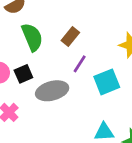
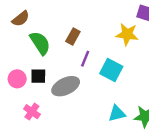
black square: (23, 74) -> (38, 76), turned 35
cyan square: (107, 82) -> (111, 70), turned -30

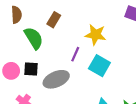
brown semicircle: (21, 19) -> (16, 15), turned -56
yellow star: (127, 34) -> (95, 35), moved
brown rectangle: (73, 37) -> (54, 20), moved

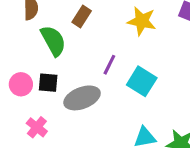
yellow star: (95, 35) -> (142, 21), moved

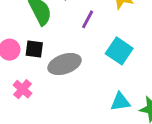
purple line: (109, 65) -> (88, 19), moved

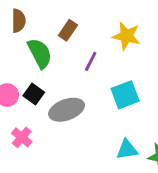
black square: (34, 49) -> (34, 94), turned 30
cyan square: (119, 51) -> (125, 95), turned 36

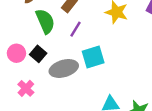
purple line: (91, 61) -> (75, 29), moved
cyan square: (125, 95) -> (93, 57), moved

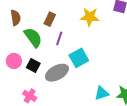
pink circle: (16, 53) -> (14, 61), moved

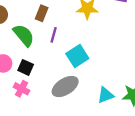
gray ellipse: (57, 73) -> (65, 87), moved
pink cross: (30, 96) -> (21, 89), moved

